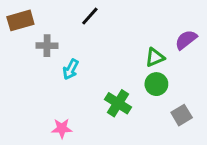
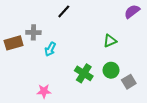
brown rectangle: (20, 20) -> (14, 43), moved
purple semicircle: (186, 40) -> (132, 11), moved
green circle: (156, 84) -> (111, 70), moved

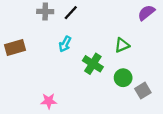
gray cross: (33, 32) -> (45, 11), moved
cyan arrow: (50, 49) -> (65, 44), moved
green cross: (84, 73) -> (93, 64), moved

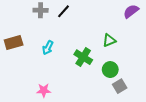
cyan arrow: (65, 44) -> (48, 48), moved
gray square: (143, 91) -> (120, 86), moved

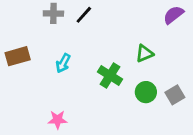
gray square: (120, 86) -> (175, 95), moved

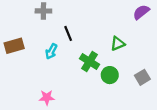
black line: (84, 15) -> (68, 33), moved, turned -64
green circle: (146, 92) -> (110, 75), moved

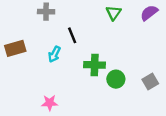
green triangle: (118, 44) -> (114, 13), moved, turned -32
green cross: (90, 62) -> (95, 65), turned -30

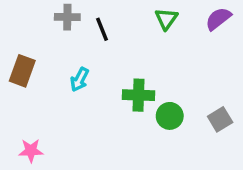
black line: (72, 35) -> (102, 29), moved
brown rectangle: (15, 48) -> (22, 71), turned -54
pink star: (50, 103) -> (31, 151), moved

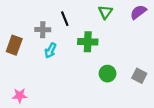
gray cross: (67, 17) -> (43, 30), moved
green cross: (138, 95) -> (88, 42), moved
gray square: (220, 119) -> (139, 76), turned -32

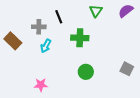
brown rectangle: (14, 45) -> (13, 41), turned -66
green circle: (108, 74) -> (86, 72), moved
pink star: (20, 96) -> (41, 85), moved

